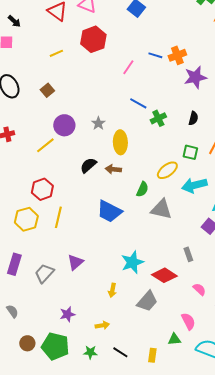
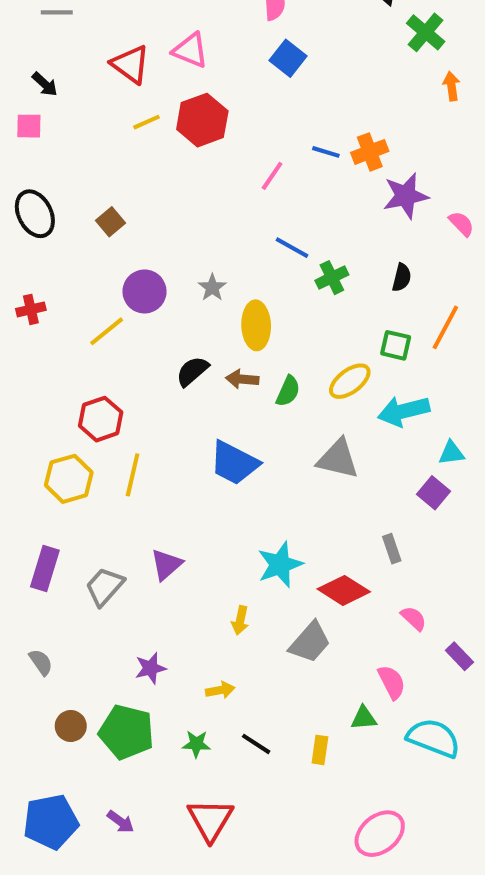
yellow line: (56, 53) -> (146, 122), moved
green semicircle: (142, 189) -> (288, 391), moved

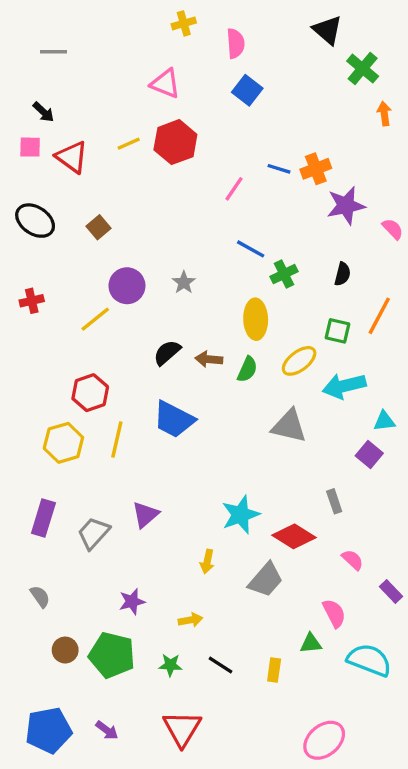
red triangle: (131, 64) -> (72, 157), moved
black ellipse: (35, 214) -> (35, 221), turned -30
yellow ellipse: (256, 325) -> (256, 319), moved
blue trapezoid: (234, 463) -> (174, 419), moved

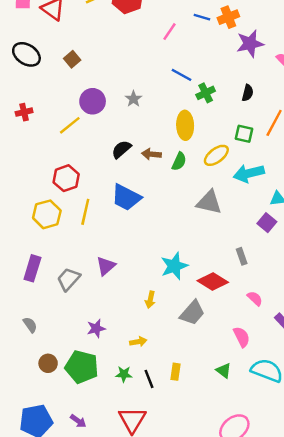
green triangle: (311, 643) -> (224, 371), moved, turned 42
black line: (221, 665) -> (149, 379), moved, turned 36
yellow rectangle: (274, 670) -> (175, 372), moved

